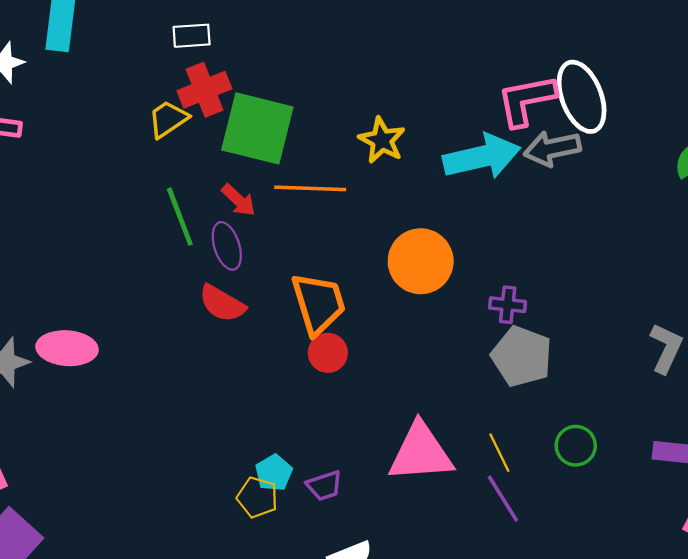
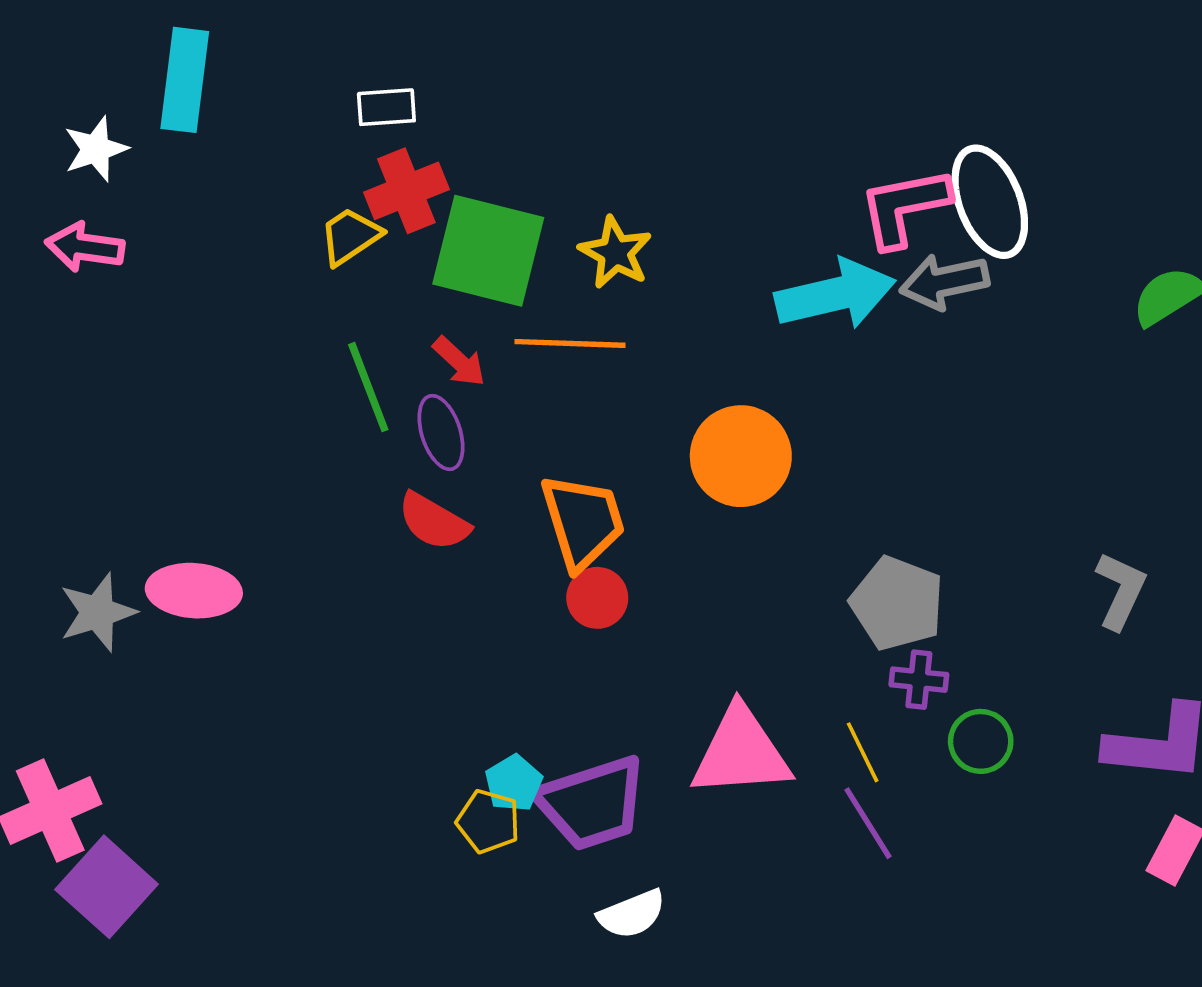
yellow star: (382, 140) -> (615, 253), moved
purple cross: (508, 305) -> (919, 680), moved
purple trapezoid: (324, 486) -> (592, 803), size x2.0

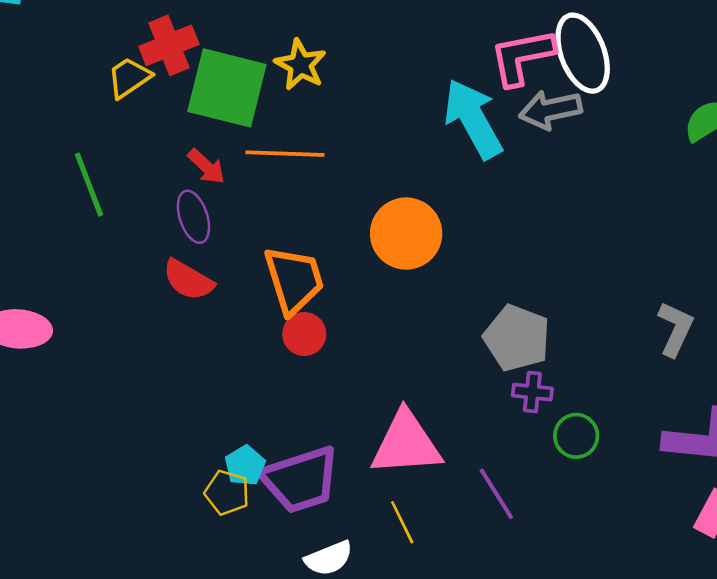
yellow star: (615, 253) -> (300, 65), moved
cyan arrow: (835, 294) -> (473, 119), turned -106
green line: (368, 387) -> (89, 185), moved
yellow line: (863, 752) -> (402, 522), moved

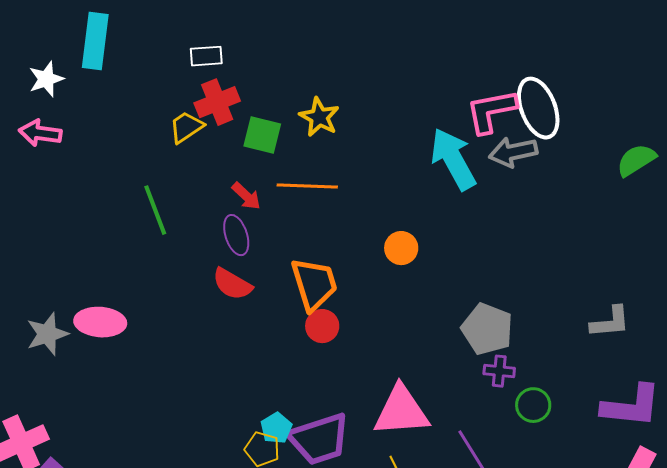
green square: (227, 88) -> (262, 135), size x0.6
orange circle: (406, 234) -> (401, 248), size x0.6
gray L-shape: (675, 329) -> (610, 322), turned 60

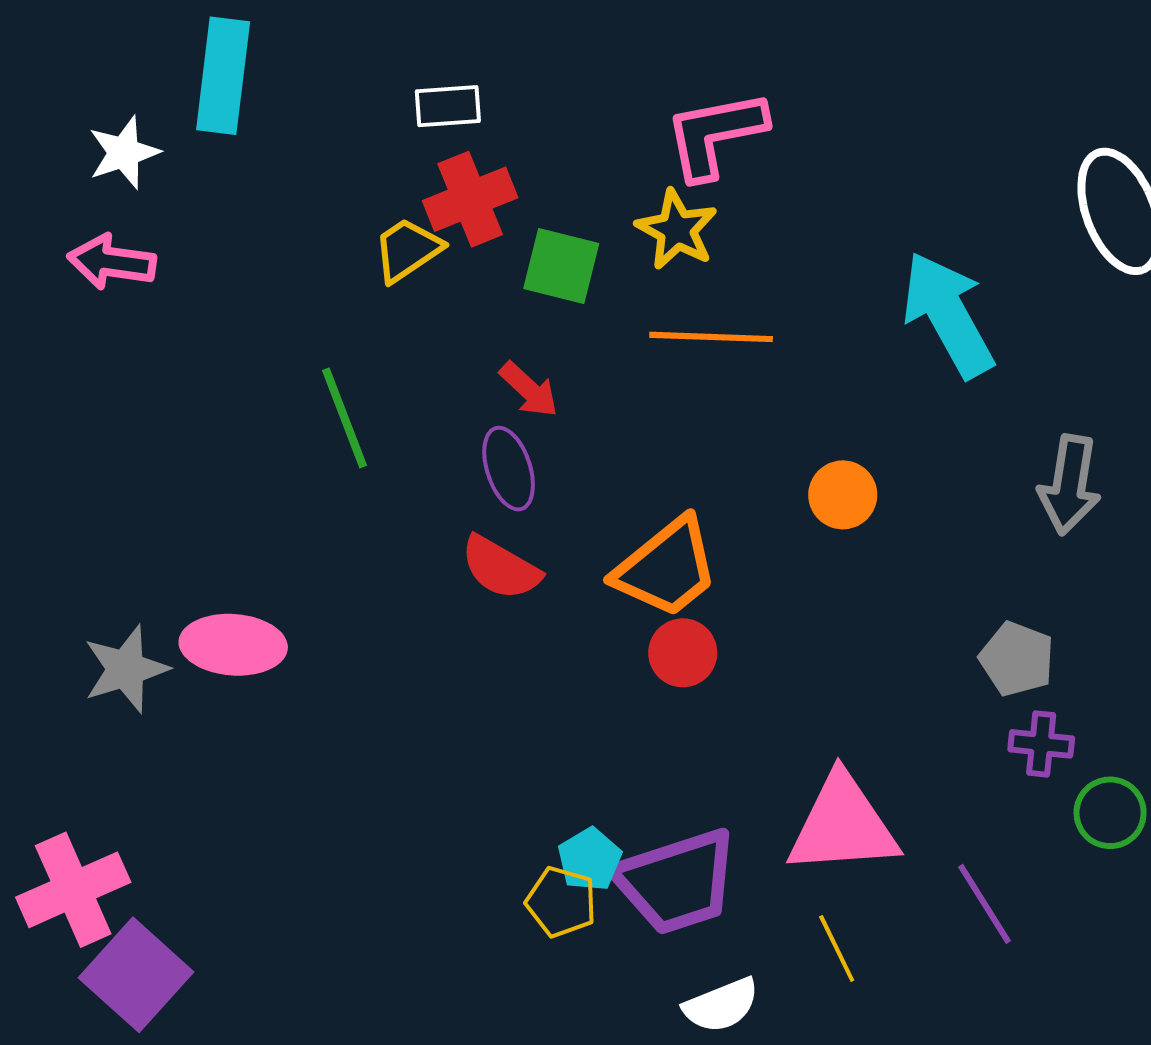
pink L-shape: (491, 111) -> (715, 134), moved
gray arrow: (513, 152) -> (1070, 485), moved, turned -69
orange line: (307, 186) -> (711, 337), moved
orange trapezoid: (314, 284) -> (667, 568), turned 68
gray pentagon: (487, 329) -> (1017, 659), size x0.7

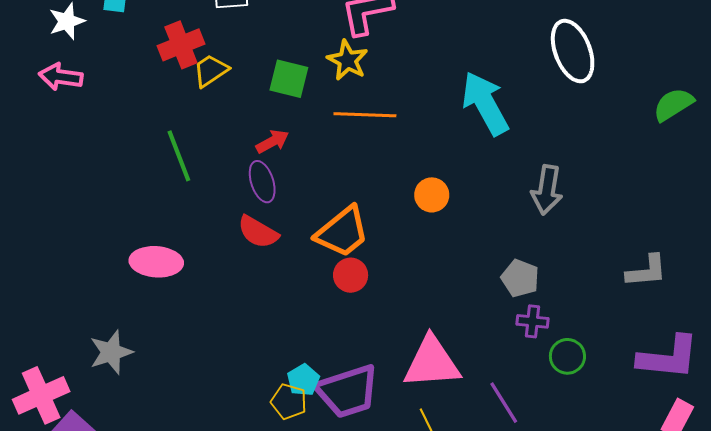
red cross: (470, 199) -> (181, 45), moved
red arrow: (529, 390) -> (272, 141), turned -72
pink ellipse: (233, 645) -> (156, 262), moved
gray star: (126, 669) -> (111, 352), moved

